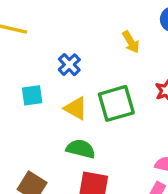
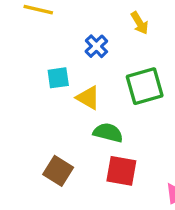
yellow arrow: (131, 42) -> (140, 23), moved
yellow triangle: (76, 108) -> (88, 98), moved

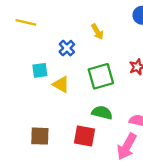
green semicircle: (108, 133) -> (102, 113), moved
brown square: (58, 171) -> (40, 136), turned -30

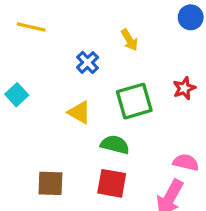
cyan square: (40, 70) -> (17, 95), moved, turned -35
green semicircle: (102, 113) -> (115, 145), moved

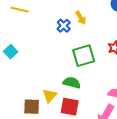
blue cross: (88, 62) -> (64, 26), moved
yellow triangle: (79, 112) -> (50, 96), moved, turned 42

